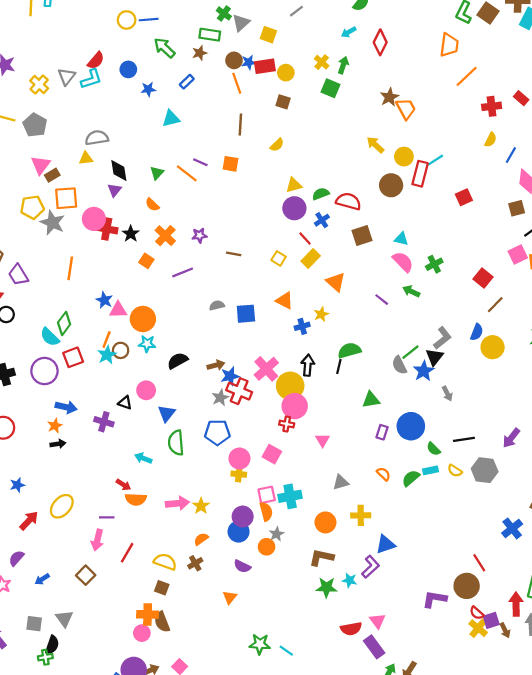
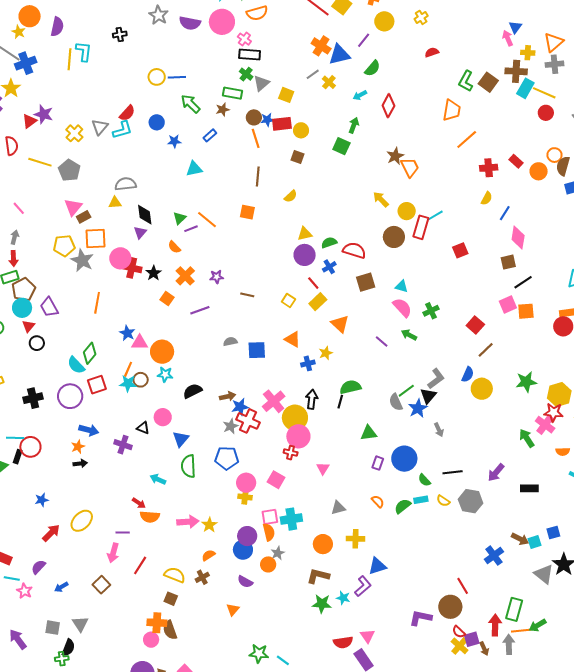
yellow cross: (322, 62) -> (329, 82), moved
purple line: (200, 162) -> (191, 229), moved, turned -48
cyan star: (107, 355) -> (128, 383), turned 30

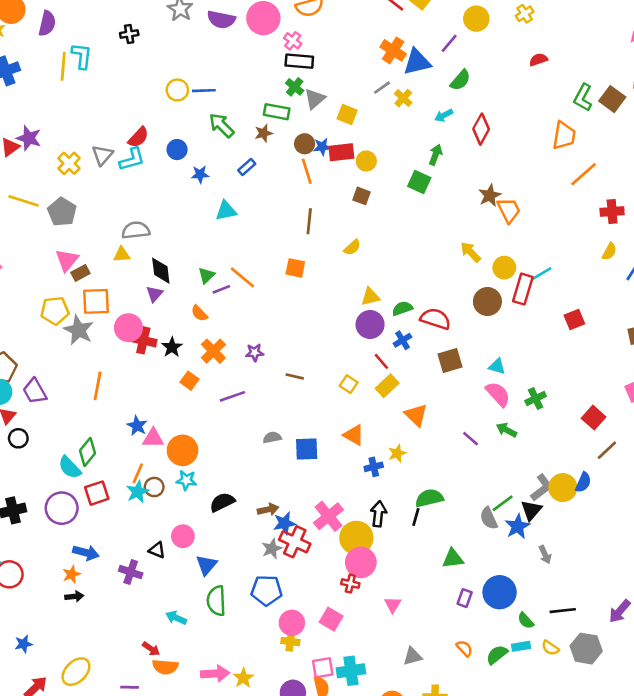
cyan star: (128, 383) -> (138, 492), turned -30
yellow circle: (482, 389) -> (563, 488), moved

